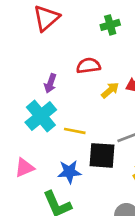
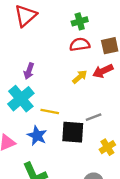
red semicircle: (88, 66) -> (80, 45), moved
blue star: (69, 172) -> (37, 136), moved, turned 30

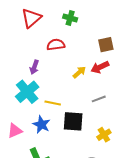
green cross: (80, 21) -> (70, 18), moved, turned 32
red semicircle: (80, 45) -> (56, 45), moved
gray line: (94, 117) -> (99, 99), moved

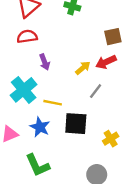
red semicircle: (56, 45) -> (27, 37), moved
purple arrow: (34, 67) -> (44, 62), moved, turned -40
gray line: (99, 99) -> (96, 91), moved, turned -32

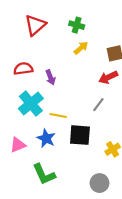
red semicircle: (27, 37) -> (23, 69), moved
yellow arrow: (83, 68) -> (81, 48), moved

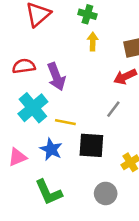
yellow arrow: (81, 48) -> (93, 42), turned -48
purple arrow: (50, 77) -> (56, 77), size x1.5
gray circle: (100, 183) -> (106, 193), moved

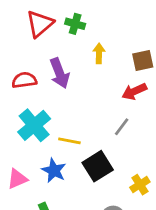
green cross: (87, 14) -> (75, 24), moved
purple arrow: (56, 77) -> (60, 73), moved
black square: (91, 145) -> (98, 166), turned -36

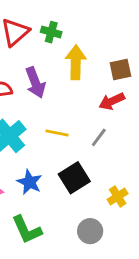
yellow arrow: (99, 53) -> (76, 62), size x1.6
yellow line: (69, 141) -> (57, 133), moved

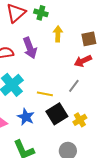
yellow arrow: (76, 62) -> (58, 34), size x0.7
yellow line: (57, 133) -> (45, 94), moved
yellow cross: (118, 196) -> (80, 120), moved

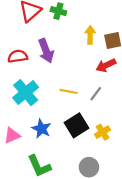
yellow arrow: (58, 34) -> (90, 35), moved
yellow line: (45, 94) -> (69, 91), moved

